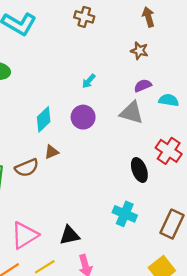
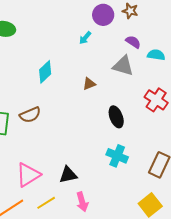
purple semicircle: (143, 86) -> (133, 42), turned 56
purple circle: (83, 117) -> (103, 15), moved
brown triangle: (52, 152) -> (89, 84), moved
black ellipse: (139, 170) -> (116, 117), moved

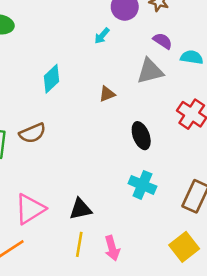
gray triangle: (123, 66) -> (150, 71), turned -30
pink arrow: (82, 202) -> (112, 248), moved
yellow line: (46, 203) -> (79, 244), moved, turned -48

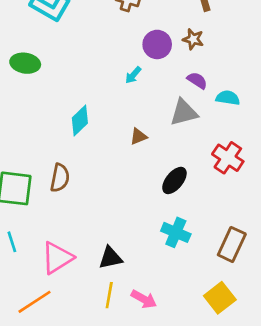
brown semicircle: (32, 133) -> (60, 178), turned -56
black ellipse: (141, 136) -> (174, 180), turned 60
pink arrow: (112, 248) -> (144, 299), turned -45

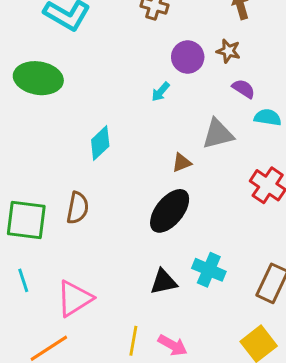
green ellipse: (25, 63) -> (38, 78), size x1.4
purple semicircle: (197, 80) -> (244, 89), moved
brown triangle: (138, 136) -> (182, 163), moved
black ellipse: (174, 180) -> (170, 211), moved, size x1.4
black triangle: (110, 258) -> (164, 282), moved

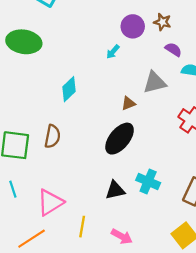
yellow line: (133, 341) -> (82, 227), moved

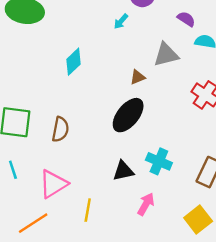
brown semicircle: (52, 136) -> (60, 129), moved
pink arrow: (122, 236) -> (146, 204), moved, turned -90

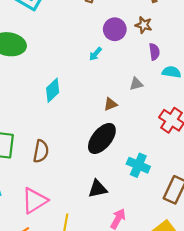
purple semicircle: (186, 19) -> (154, 52), turned 49
gray triangle: (166, 55) -> (136, 84), size x0.6
cyan cross: (159, 161) -> (138, 165), moved

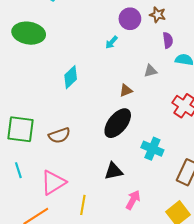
brown semicircle: (41, 151) -> (59, 135), turned 60

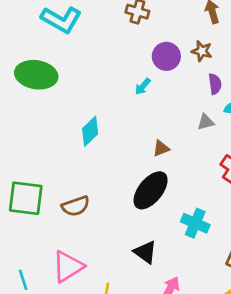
gray triangle: (150, 71) -> (206, 122), moved
cyan line: (18, 170) -> (23, 280), moved
black triangle: (114, 171) -> (145, 252), turned 48

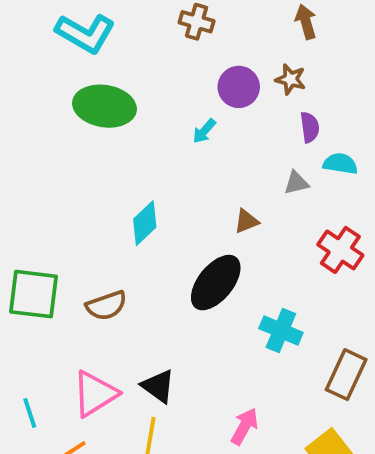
green ellipse: (36, 75) -> (104, 106), moved
cyan diamond: (90, 131) -> (145, 223), moved
brown triangle: (161, 148) -> (246, 221), moved
black triangle: (145, 252) -> (158, 386), moved

